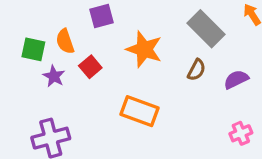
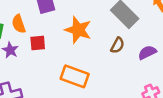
red square: (90, 67) -> (38, 43), turned 35

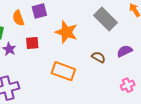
orange semicircle: (19, 24) -> (18, 18), moved
brown semicircle: (117, 45) -> (98, 57), moved, turned -88

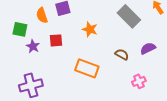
orange star: (66, 32) -> (90, 29), size x0.7
pink cross: (128, 85) -> (139, 81), moved

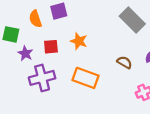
orange star: (90, 29) -> (79, 41), moved
purple cross: (31, 85) -> (42, 78), moved

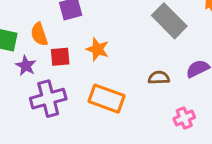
orange semicircle: (35, 19) -> (39, 34), moved
brown semicircle: (124, 62) -> (159, 78), turned -32

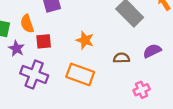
orange star: (98, 49) -> (85, 40), moved
purple cross: (48, 99) -> (34, 74), turned 36

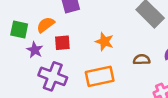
orange semicircle: (27, 24) -> (46, 25), turned 72
orange rectangle: (80, 74) -> (100, 76), turned -32

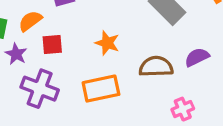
brown semicircle: (142, 60) -> (156, 67), size x1.5

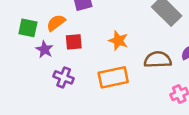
purple cross: (40, 89) -> (64, 77), size x0.7

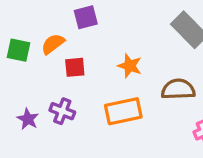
purple star: (45, 49) -> (28, 119), moved

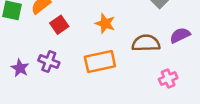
red square: (75, 67) -> (59, 25), turned -30

